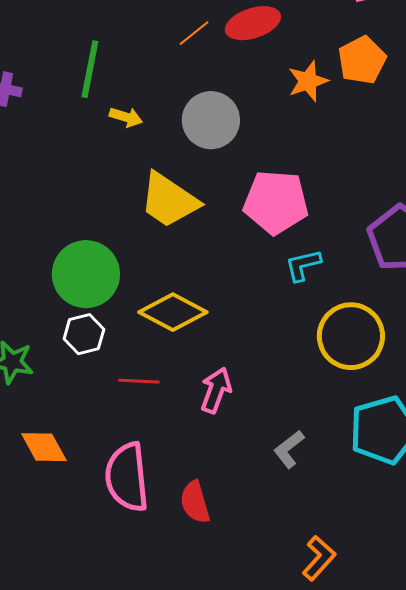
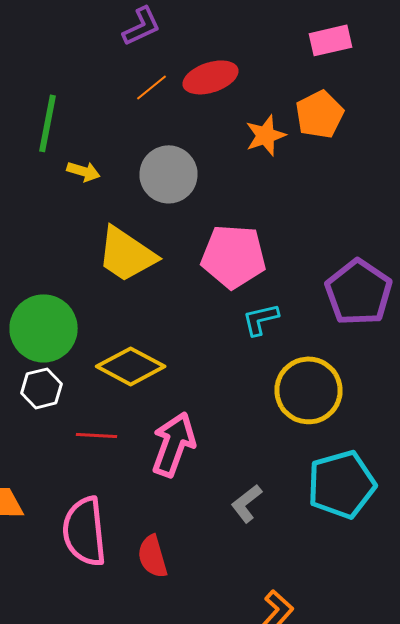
pink arrow: (216, 390) -> (174, 444), size x1.4

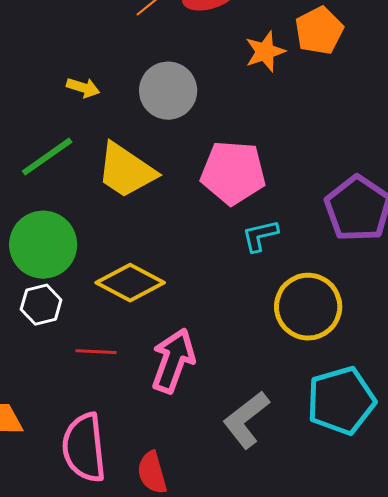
green line: (48, 123) -> (47, 157), moved, turned 44
gray L-shape: (246, 503) -> (246, 420), size x1.5

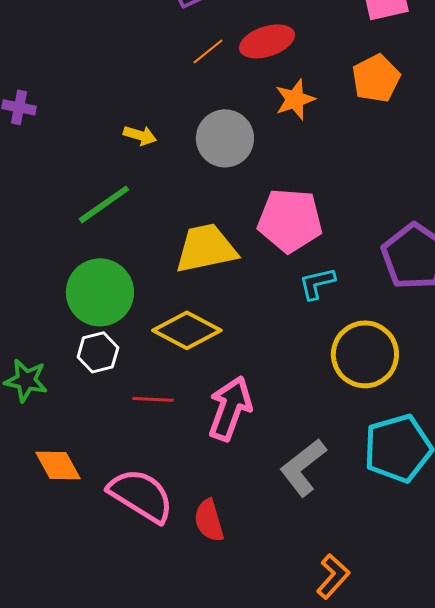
orange star: (265, 52) -> (295, 99), moved
yellow trapezoid: (126, 171) -> (206, 248), moved, turned 134
pink semicircle: (84, 448) -> (141, 495), turned 128

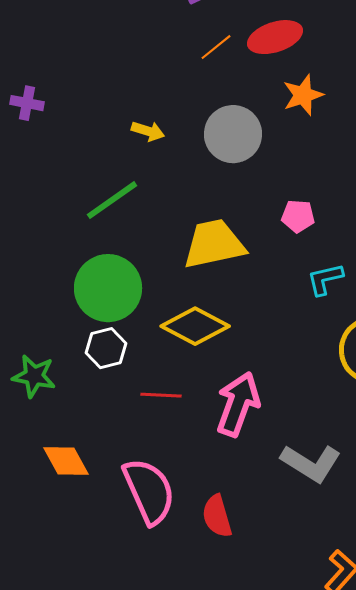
pink pentagon: (290, 220) -> (298, 216), size x0.5
gray L-shape: (303, 467) -> (311, 463), turned -110
pink semicircle: (141, 495) -> (149, 491), turned 34

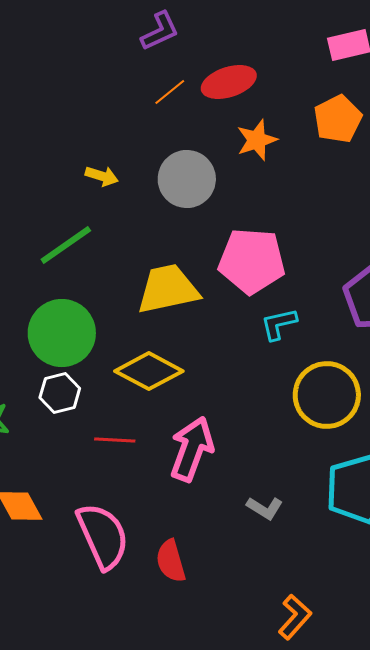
pink pentagon: (298, 216) -> (252, 261), size x2.0
gray L-shape: (311, 463) -> (265, 508), size x0.6

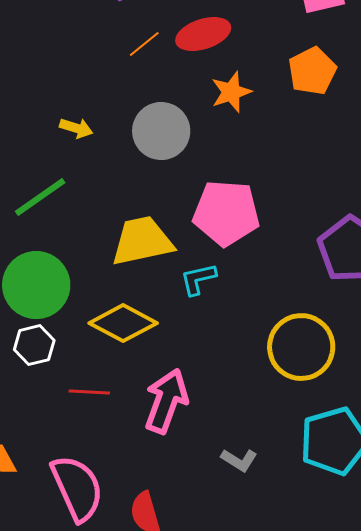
cyan L-shape: (279, 324) -> (198, 279), moved

